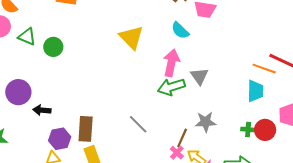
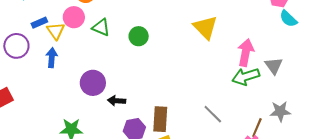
cyan semicircle: (180, 30) -> (288, 19), moved
green circle: (53, 47) -> (139, 36), moved

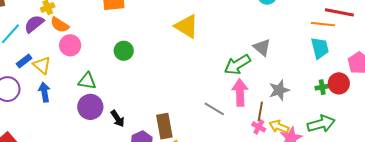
pink circle: (74, 17) -> (70, 45), moved
green triangle: (101, 27) -> (87, 81), moved
pink arrow: (246, 52) -> (240, 93), moved
black arrow: (117, 101) -> (118, 119), turned -114

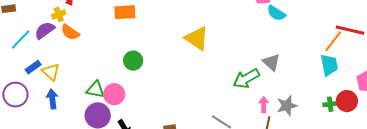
orange line: (323, 24) -> (333, 41), turned -60
pink circle: (70, 45) -> (114, 94), moved
pink arrow: (240, 93) -> (264, 105), moved, size x0.6

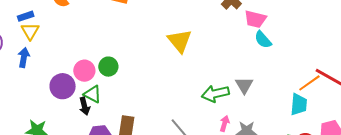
green circle: (133, 61) -> (108, 67), moved
blue rectangle: (33, 67) -> (26, 16), moved
green triangle: (95, 89) -> (93, 94), moved

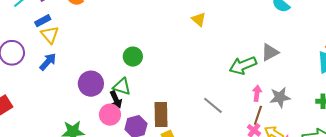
yellow triangle: (180, 41) -> (199, 19), size x0.6
blue arrow: (24, 57) -> (48, 62), turned 42
pink circle: (84, 71) -> (110, 115), moved
gray triangle: (244, 85) -> (270, 52), turned 42

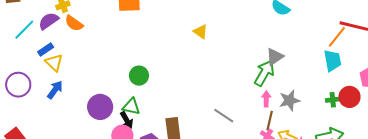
green arrow: (243, 65) -> (264, 73), moved, turned 148

